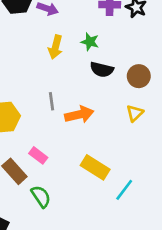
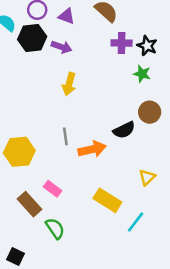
green star: (90, 42) -> (142, 74), moved
black semicircle: (102, 70) -> (124, 130), moved, turned -40
yellow triangle: (135, 113) -> (147, 177), moved

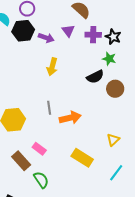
purple triangle: (67, 16) -> (68, 31), moved, turned 32
black semicircle: (124, 130) -> (95, 77), moved
cyan line: (136, 222) -> (116, 173), moved

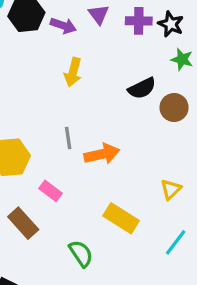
green star: (109, 59) -> (182, 59), moved
pink rectangle: (39, 149) -> (50, 191), moved
green semicircle: (41, 180) -> (81, 254), moved

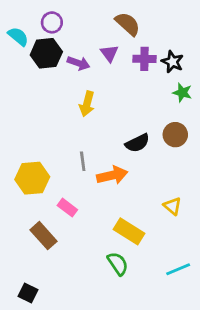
black semicircle: (142, 88) -> (137, 143), moved
yellow triangle: (171, 189) -> (172, 206), turned -36
cyan line: (176, 242) -> (178, 269), moved, turned 30
green semicircle: (81, 254) -> (118, 264), moved

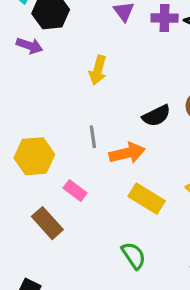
purple arrow: (79, 63) -> (29, 46), moved
yellow rectangle: (129, 231) -> (147, 199), moved

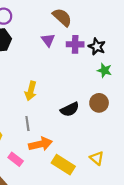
yellow arrow: (98, 70) -> (31, 91), moved
orange arrow: (127, 153) -> (40, 144), moved

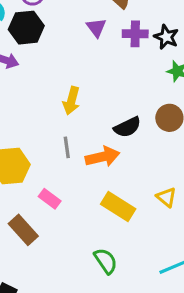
orange arrow: (40, 144) -> (103, 157), moved

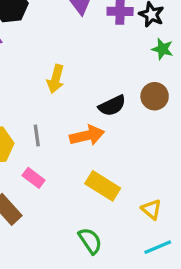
gray line: (67, 147) -> (37, 136), moved
yellow triangle: (166, 197) -> (151, 209), moved

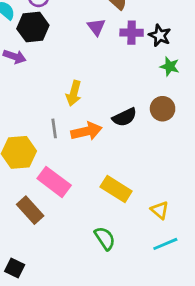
gray line: (37, 136) -> (54, 128), moved
orange arrow: (87, 136) -> (86, 131), moved
pink rectangle: (34, 178) -> (54, 182), size x1.6

